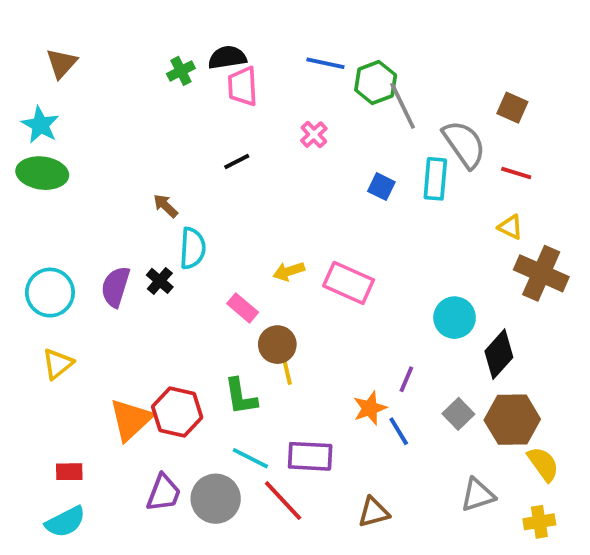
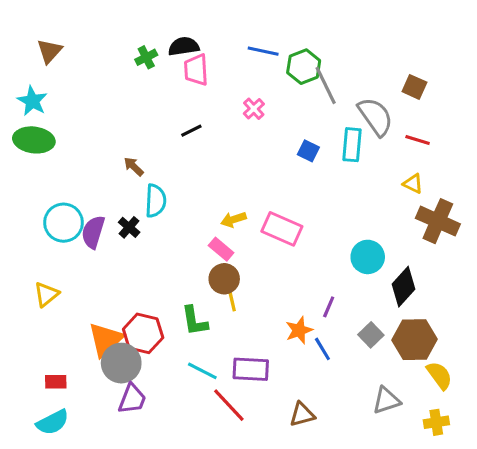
cyan circle: (50, 293) -> (64, 223), moved
pink rectangle: (243, 308) -> (221, 249), moved
gray circle: (216, 499) -> (121, 363), moved

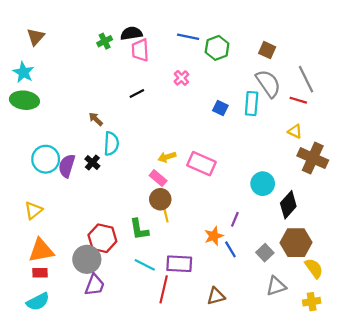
gray line: (326, 85) -> (306, 79), moved
brown square: (414, 87) -> (267, 50), moved
gray square: (371, 335) -> (265, 253), moved
orange triangle: (106, 340) -> (41, 250), moved, turned 32
red line: (229, 405) -> (164, 289), turned 56

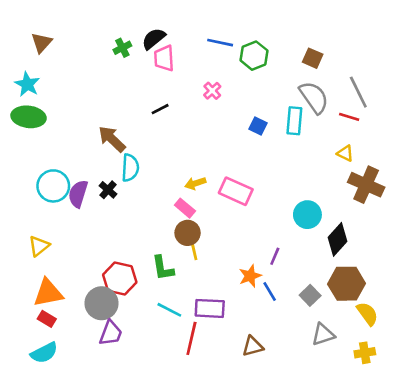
black semicircle: (131, 33) -> (154, 39), turned -30
brown arrow: (96, 119) -> (112, 139), size x1.6
red rectangle: (40, 273) -> (47, 319), turned 32

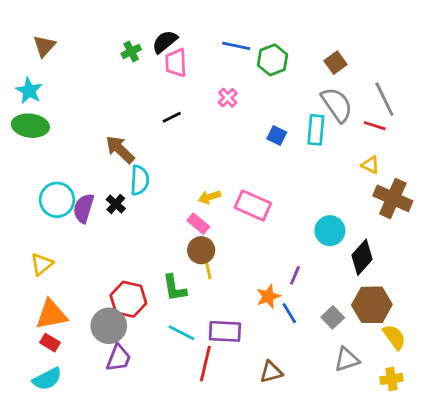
brown square: (313, 58) -> (335, 63), turned 30

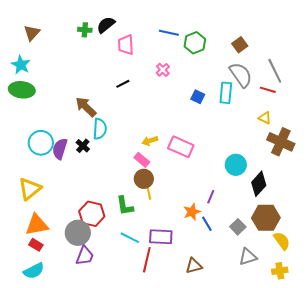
black semicircle: (165, 42) -> (106, 25), moved
green cross: (131, 51) -> (85, 30), moved, turned 32
yellow triangle: (42, 264) -> (30, 189), size x1.4

